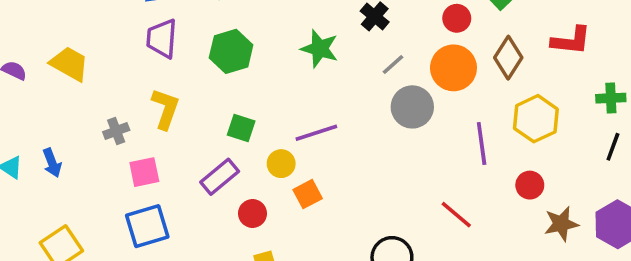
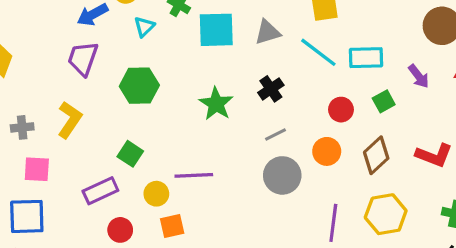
orange circle: (453, 68) -> (327, 151), size x0.7

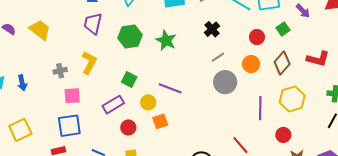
green star: (216, 104) -> (166, 40), moved
purple line: (194, 175) -> (170, 88), turned 30

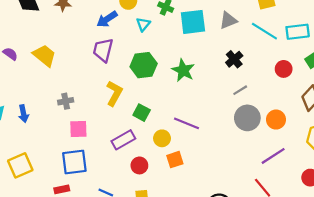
yellow L-shape: (89, 63) -> (114, 93), moved
orange circle: (251, 64) -> (276, 120), moved
purple line: (260, 108) -> (273, 156), moved, turned 55

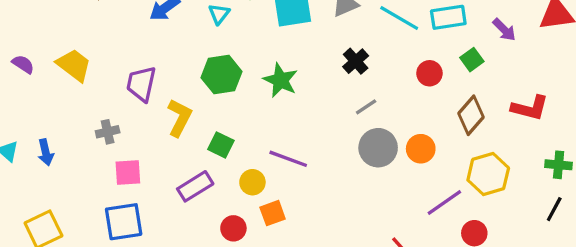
purple trapezoid: (103, 50) -> (141, 84), moved
purple line: (273, 156) -> (444, 202), moved
red circle: (139, 165) -> (233, 228), moved

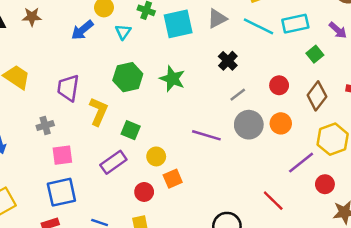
red circle: (429, 73) -> (279, 85), moved
purple line: (288, 159) -> (206, 135), moved

